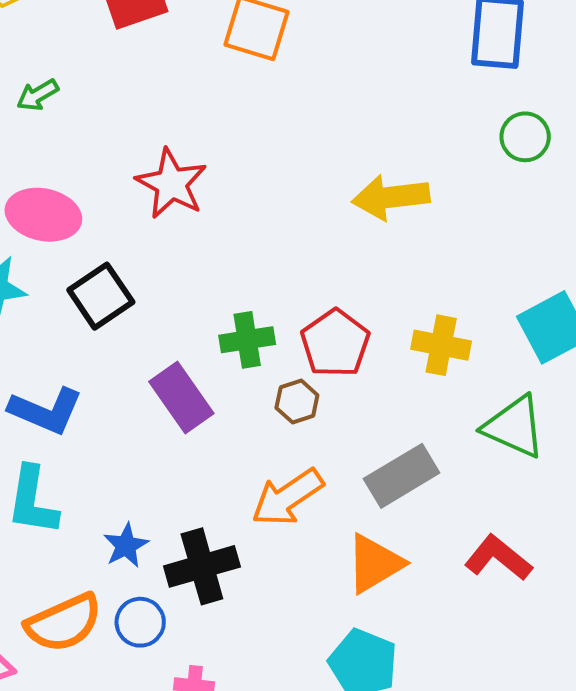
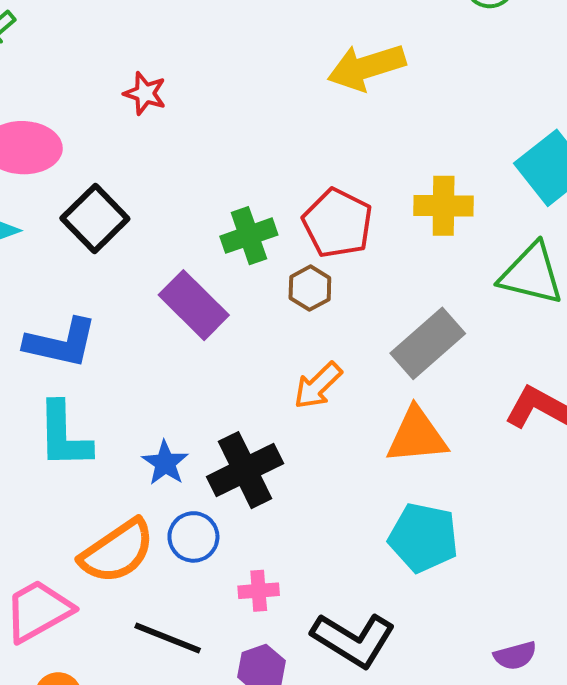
red star: (171, 184) -> (145, 93), size x0.6
orange arrow: (287, 497) -> (318, 386), size x0.7
orange triangle: (375, 564) -> (417, 436), turned 36

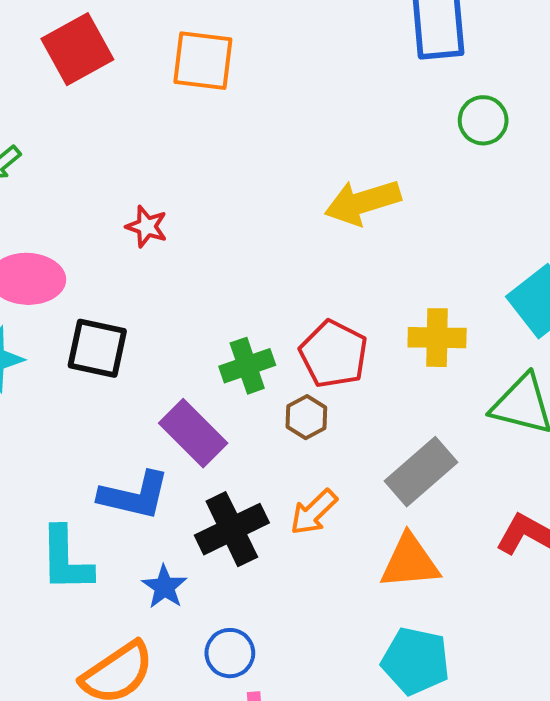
black square: (95, 218) -> (97, 348), turned -34
blue L-shape: (61, 343) -> (134, 495), moved
black cross: (245, 470) -> (232, 529), moved
blue circle: (193, 537) -> (230, 653), moved

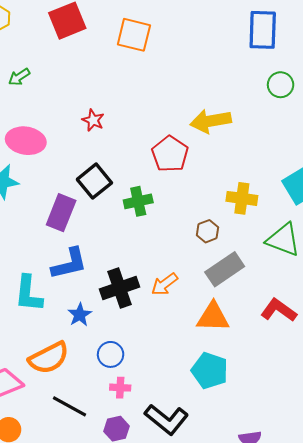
black square: (97, 348) -> (94, 181), moved, turned 32
red pentagon: (334, 354) -> (170, 154), moved
brown hexagon: (306, 417) -> (208, 231), moved
purple rectangle: (193, 433) -> (61, 213), moved, turned 60
blue L-shape: (134, 495) -> (69, 264), turned -33

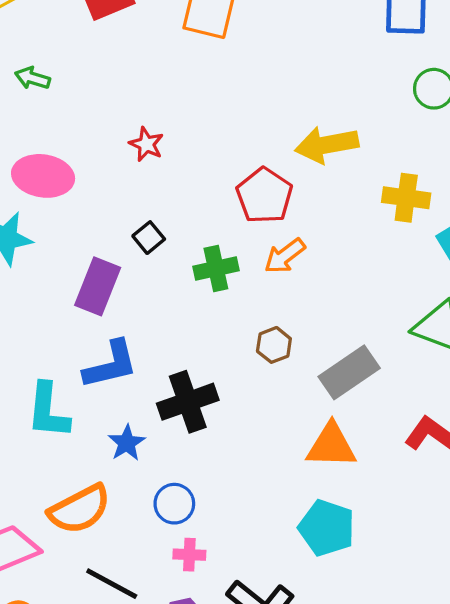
green arrow: (19, 77) -> (33, 78), turned 50
black square: (94, 181) -> (149, 238), size x0.6
yellow cross: (242, 198) -> (406, 198), moved
brown hexagon: (208, 231) -> (274, 345), moved
orange arrow: (164, 284) -> (285, 256), moved

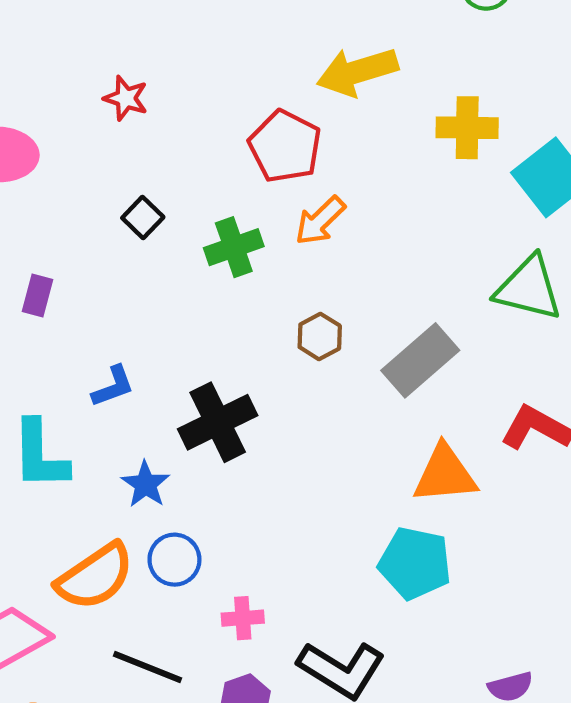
purple rectangle: (98, 286) -> (37, 295), moved, size x0.6
blue L-shape: (111, 365) -> (113, 386), size x0.6
orange triangle: (331, 446) -> (445, 474), moved
blue circle: (174, 504) -> (174, 560), moved

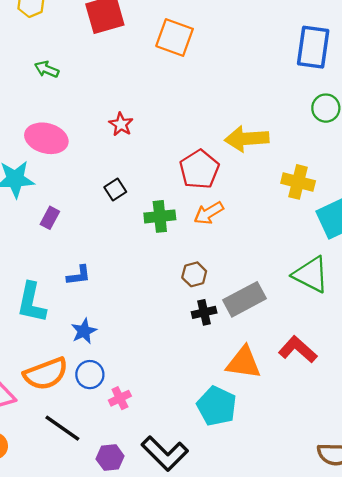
black cross: (218, 422) -> (204, 312), moved, size x0.6
pink cross: (243, 618) -> (120, 398), moved, turned -35

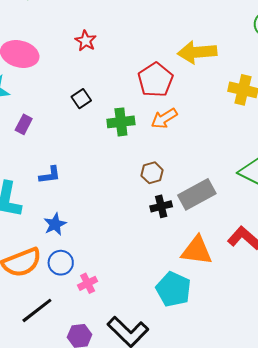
black line: (62, 428) -> (37, 310), turned -72

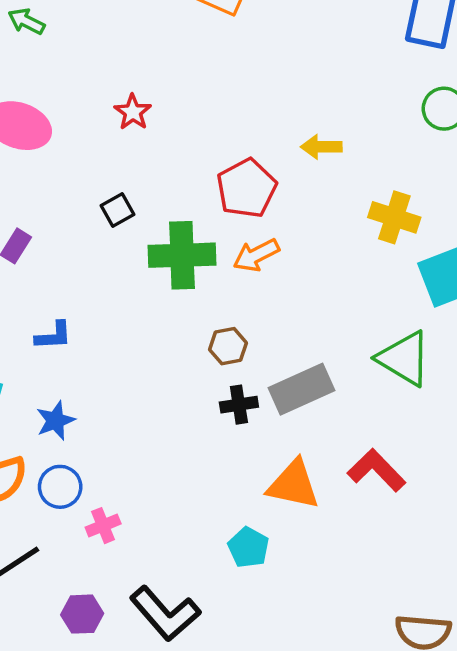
yellow arrow: (197, 52) -> (321, 147), size x0.6
green cross: (121, 122) -> (182, 255), size x1.4
cyan pentagon: (173, 289) -> (248, 547), size x0.7

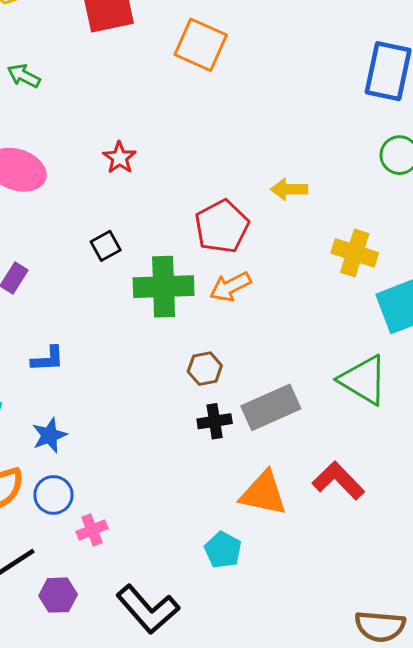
purple hexagon: (82, 614) -> (58, 595), moved

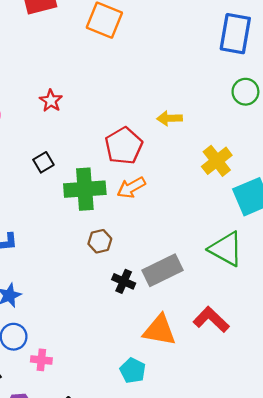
yellow cross: (355, 253) -> (217, 161), turned 36
brown hexagon: (205, 369) -> (100, 241), moved
black cross: (215, 421) -> (124, 281), turned 35
pink cross: (92, 530) -> (41, 360), turned 30

